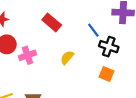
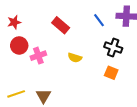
blue line: (93, 30) -> (99, 20), moved
yellow semicircle: (67, 58) -> (75, 58), turned -112

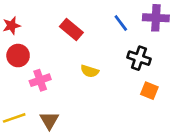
pink cross: (38, 56) -> (40, 80), moved
orange square: (111, 73) -> (149, 91), moved

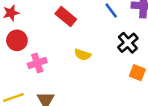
black cross: (139, 58) -> (128, 43), turned 30

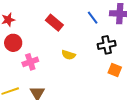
black cross: (128, 43) -> (107, 45), turned 30

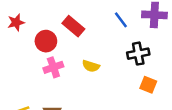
red circle: (13, 43) -> (46, 41), moved
pink cross: (30, 62) -> (53, 67), moved

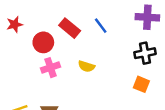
blue line: (121, 20) -> (101, 26), moved
black cross: (138, 54) -> (145, 53), moved

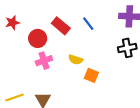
orange square: (141, 84) -> (91, 75), moved

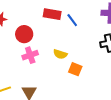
red rectangle: (61, 26) -> (52, 14), moved, turned -30

